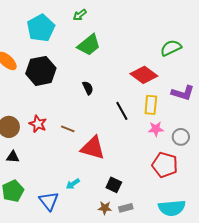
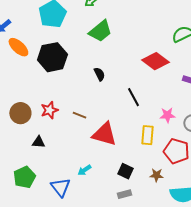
yellow rectangle: (151, 105) -> (147, 135), moved
red star: (38, 124) -> (49, 110), turned 30
black triangle: (13, 157) -> (38, 142), moved
brown star: (105, 208) -> (156, 175), moved
gray rectangle: (126, 208) -> (124, 194), moved

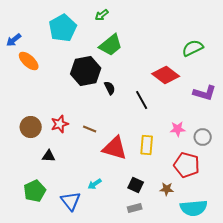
black hexagon: (52, 57) -> (86, 71), moved
black line: (133, 97) -> (142, 100), moved
yellow rectangle: (147, 135) -> (147, 145), moved

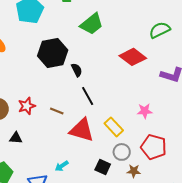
green trapezoid: (111, 45) -> (92, 24), moved
black line: (142, 100) -> (88, 96), moved
gray circle: (203, 137) -> (122, 152), moved
yellow rectangle: (147, 145) -> (114, 127), turned -48

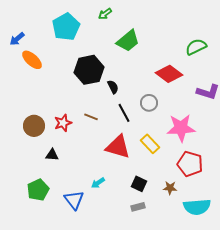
brown line: (57, 111) -> (91, 117), moved
pink star: (145, 111) -> (181, 128), size x1.8
gray circle: (122, 152) -> (149, 103), moved

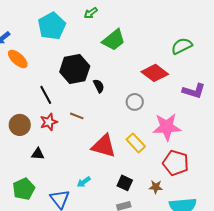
black line: (124, 113) -> (46, 95), moved

